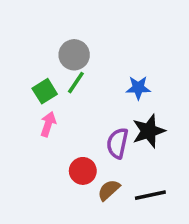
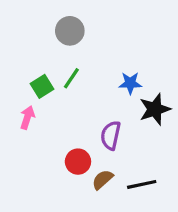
gray circle: (74, 55) -> (70, 31), moved
pink arrow: (48, 124) -> (27, 117), moved
black star: (149, 131) -> (155, 109), moved

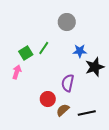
gray circle: (70, 31) -> (67, 22), moved

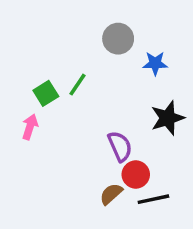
blue star: (80, 51) -> (155, 63), moved
purple semicircle: (68, 83) -> (120, 146), turned 144
red circle: (48, 99) -> (136, 174), moved

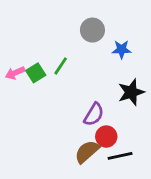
pink arrow: (30, 127) -> (15, 73), moved, turned -132
purple semicircle: (120, 146) -> (94, 114), turned 55
brown semicircle: (111, 194) -> (87, 152), size x1.4

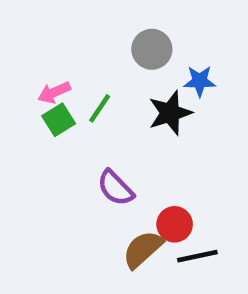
pink arrow: (15, 73) -> (54, 92), moved
black star: (131, 92) -> (170, 113), moved
purple semicircle: (94, 114) -> (115, 188), moved, turned 105

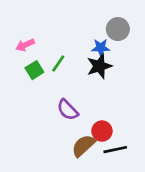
gray circle: (152, 49) -> (118, 29), moved
blue star: (200, 81) -> (101, 48), moved
pink arrow: (54, 92) -> (25, 45), moved

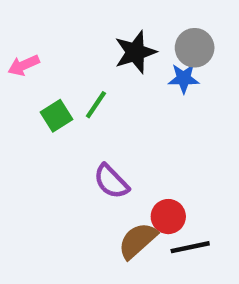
pink arrow: (25, 45) -> (24, 65), moved
blue star: (101, 48) -> (184, 78), moved
black star: (99, 66) -> (135, 52), moved

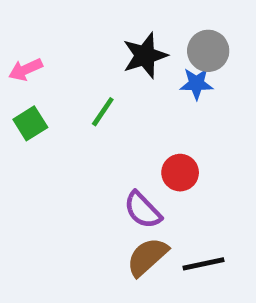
green square: (56, 116) -> (30, 123), moved
purple semicircle: (111, 181) -> (143, 210), moved
red circle: (168, 217) -> (180, 173), moved

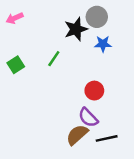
gray circle: (208, 51) -> (97, 17), moved
pink arrow: (26, 70) -> (15, 18), moved
purple semicircle: (143, 210) -> (88, 118), moved

